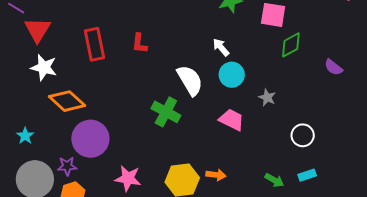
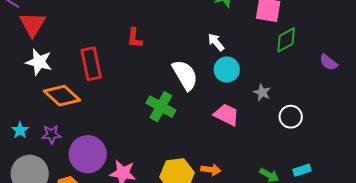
red rectangle: (95, 44) -> (91, 64), moved
white circle: (303, 135) -> (291, 117), moved
purple circle: (90, 139) -> (88, 154), moved
purple star: (67, 166) -> (51, 134), moved

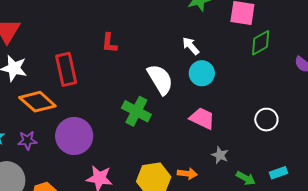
gray star: (262, 92) -> (220, 155), moved
purple circle: (88, 154) -> (74, 136), moved

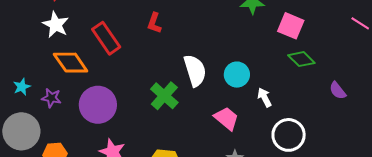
green diamond: (261, 43) -> (301, 59), turned 60
white arrow: (191, 46) -> (264, 97), moved
red rectangle: (66, 69) -> (106, 38), turned -36
white circle: (266, 120) -> (289, 135), size x1.4

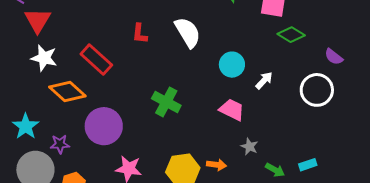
white semicircle: (195, 70) -> (188, 32), moved
cyan star: (22, 87) -> (26, 126), size x1.5
white arrow: (264, 97) -> (264, 80), turned 84
purple star: (51, 98) -> (60, 144), moved
white circle: (289, 135) -> (317, 90), moved

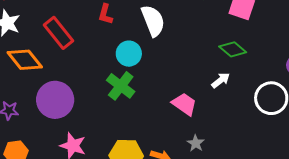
green diamond: (291, 35) -> (233, 49), moved
cyan circle: (232, 65) -> (129, 54), moved

